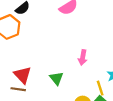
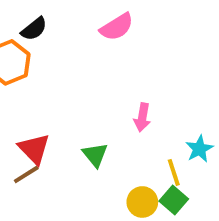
brown line: (18, 89) -> (26, 174), turned -40

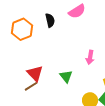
black semicircle: (34, 29) -> (50, 20), moved, turned -64

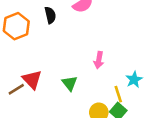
brown line: (31, 86) -> (16, 89), moved

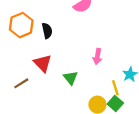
black semicircle: (50, 15) -> (47, 31), moved
red triangle: (32, 80) -> (43, 63), moved

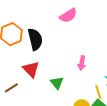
black semicircle: (47, 31) -> (35, 39), size x1.5

